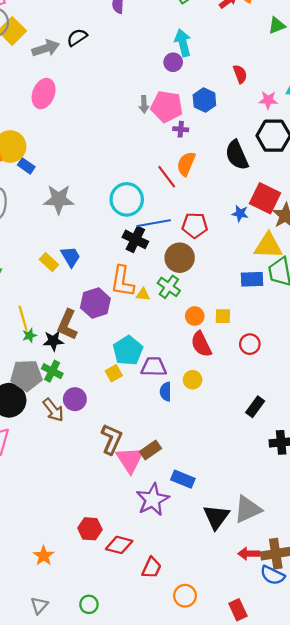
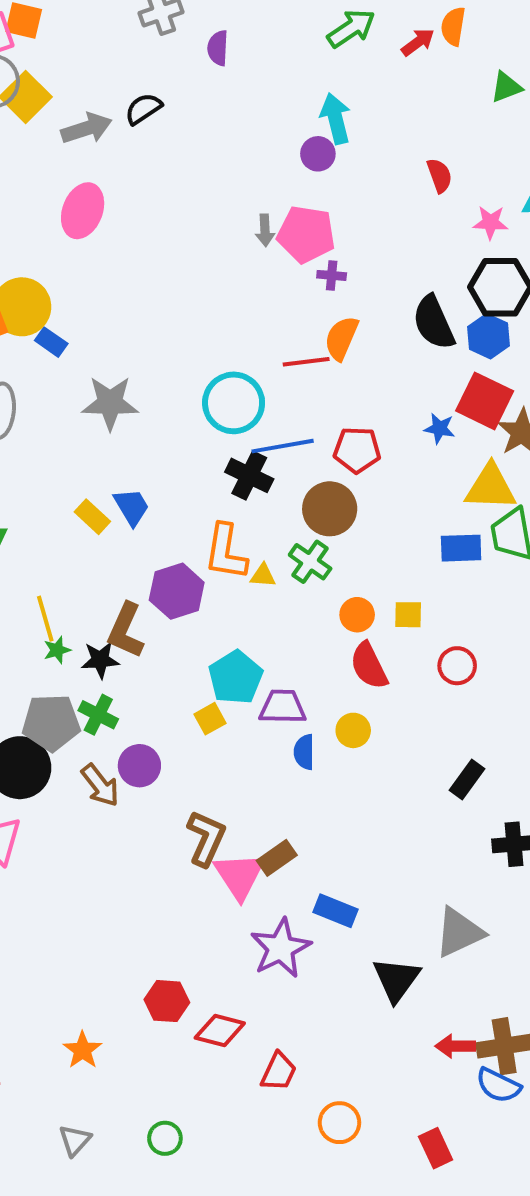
blue hexagon: (204, 100) -> (489, 336), moved
red line: (167, 177) -> (306, 362), turned -60
gray triangle: (248, 509) -> (459, 932), moved

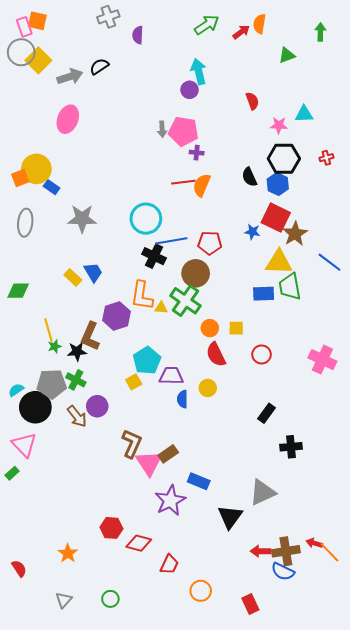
black semicircle: (434, 323) -> (249, 177), size x0.7
red line: (306, 362) -> (183, 182), moved
green cross: (310, 562) -> (185, 301), size x1.4

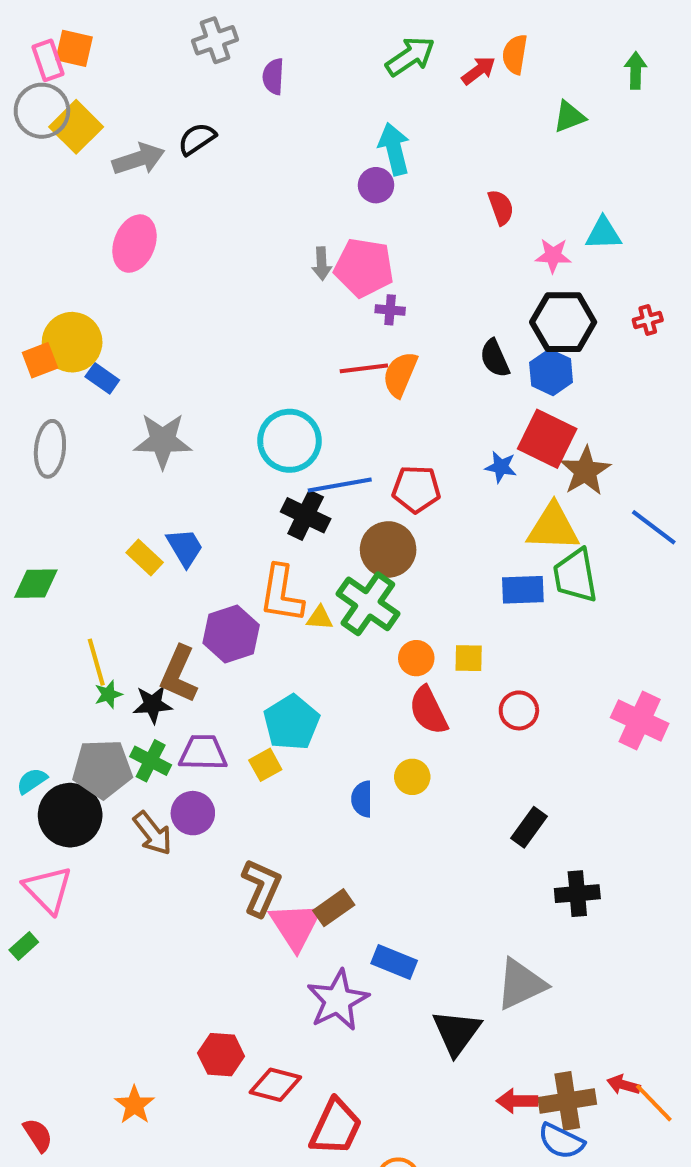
purple trapezoid: (171, 376) -> (203, 753), moved
red trapezoid: (169, 564) -> (336, 1127), size x1.4

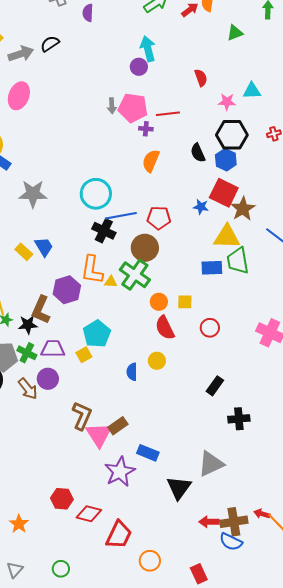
red line: (364, 368) -> (168, 114), moved

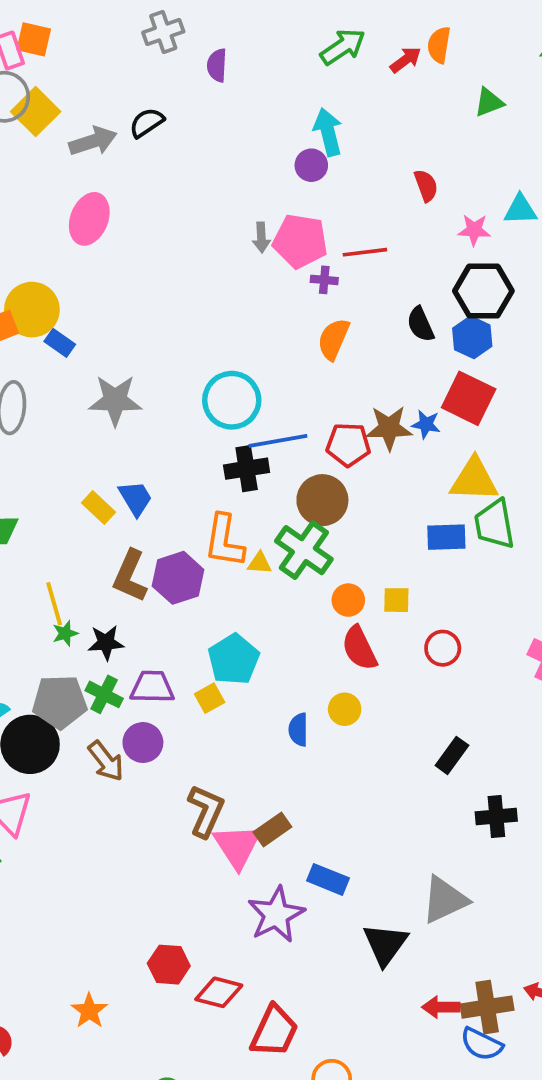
brown star: (243, 209) -> (389, 428), moved, turned 30
black cross: (104, 231) -> (247, 469), turned -35
brown L-shape: (41, 310) -> (130, 576), moved

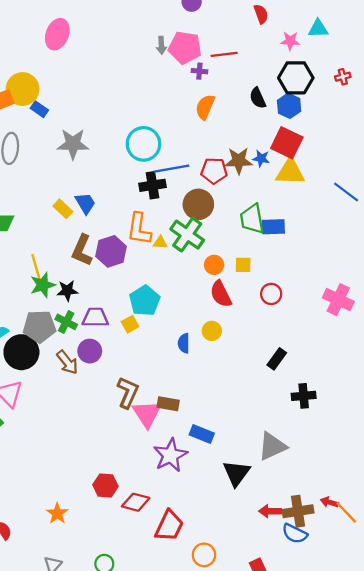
yellow triangle: (474, 480) -> (290, 172), moved
green trapezoid: (494, 524) -> (252, 219), moved
green star: (65, 633) -> (43, 285), size x1.6
brown rectangle: (272, 829) -> (168, 404), turned 45

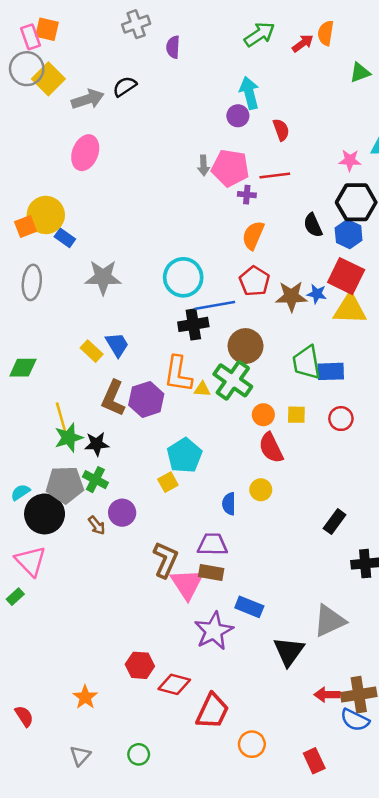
red semicircle: (261, 14) -> (281, 130), moved
red pentagon: (214, 171) -> (254, 281), moved, turned 30
red circle: (271, 294) -> (341, 419), moved
purple trapezoid: (95, 317) -> (212, 544), moved
brown arrow: (67, 362) -> (97, 525), size x0.7

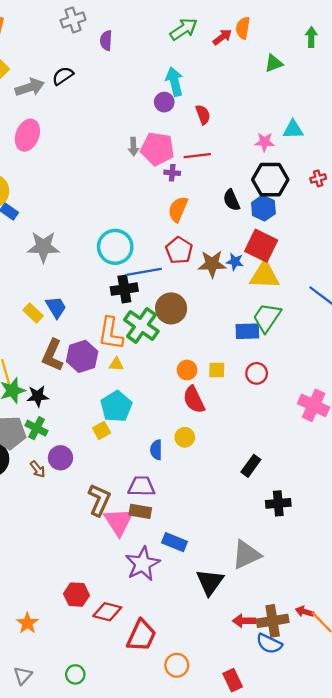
green trapezoid: (307, 363) -> (267, 318), moved, turned 44
green cross: (233, 380) -> (141, 326), moved
yellow triangle: (202, 389) -> (116, 364), moved

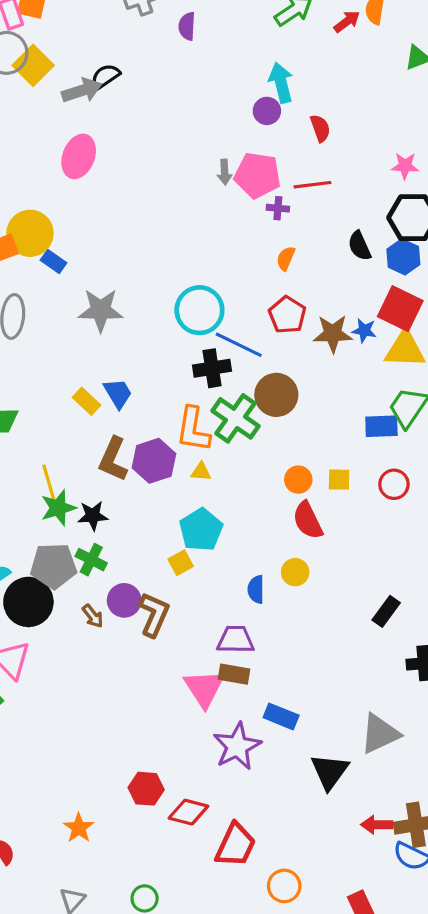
black semicircle: (63, 76) -> (105, 76), moved
orange semicircle: (178, 209) -> (286, 258), size x0.7
blue line: (144, 272) -> (239, 345), turned 36
brown L-shape: (99, 500) -> (154, 615), moved

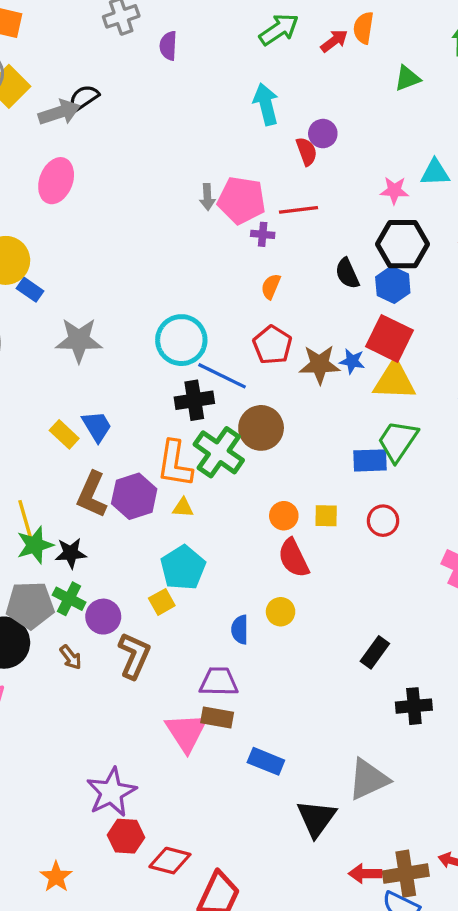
purple circle: (267, 111) -> (323, 134), moved
purple circle: (124, 600) -> (103, 617), moved
purple star: (237, 746) -> (111, 792), moved

